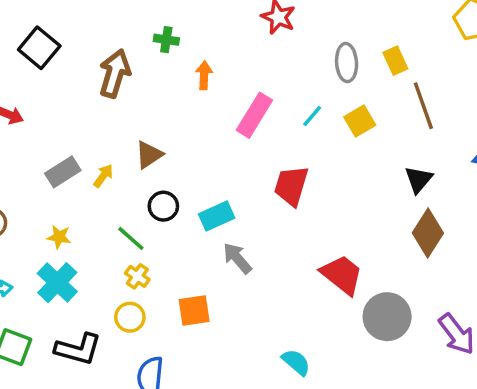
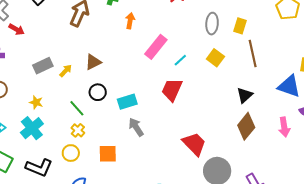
yellow rectangle: (395, 61) -> (240, 26), turned 35
cyan line: (312, 116) -> (180, 60), moved
yellow square: (360, 121) -> (215, 58), turned -30

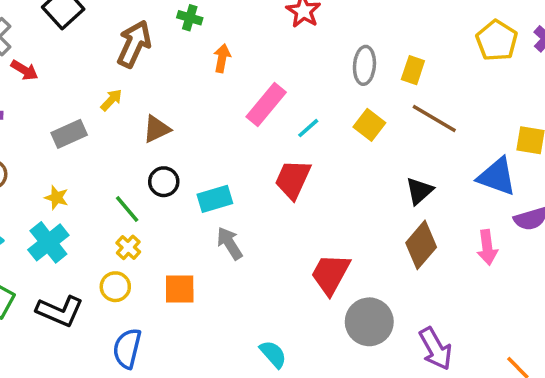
brown line: (253, 53) -> (434, 119), turned -48
yellow arrow: (66, 71) -> (111, 100), moved
red trapezoid: (194, 144) -> (330, 274), turned -108

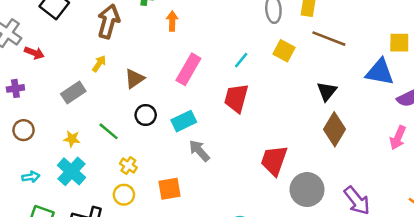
pink rectangle: (266, 104) -> (188, 69), moved
green line: (127, 209) -> (109, 131), moved
pink arrow: (487, 247) -> (398, 138), moved, turned 40

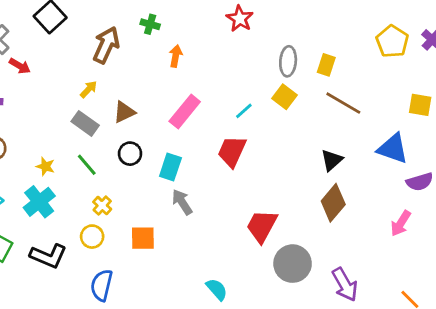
yellow square: (399, 43) -> (420, 105), moved
yellow square: (284, 51) -> (285, 97), moved
gray rectangle: (73, 92) -> (85, 123), moved, turned 60
cyan rectangle: (184, 121) -> (170, 167), turned -55

